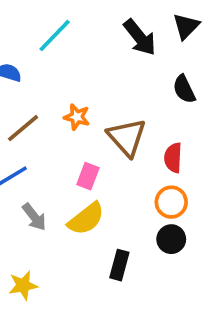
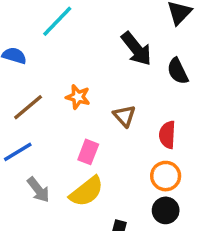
black arrow: (140, 37) -> (136, 49), moved
brown triangle: (127, 137) -> (124, 116), size x0.6

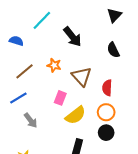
black arrow: (136, 49) -> (72, 37), moved
brown triangle: (124, 116) -> (82, 77), size x1.5
yellow semicircle: (87, 191) -> (76, 115), moved

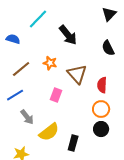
yellow semicircle: (76, 115) -> (49, 132), moved

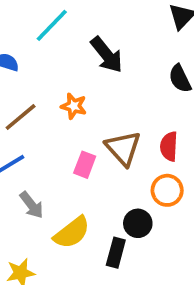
brown triangle: (77, 74) -> (123, 148), moved
black circle: (101, 129) -> (138, 223), moved

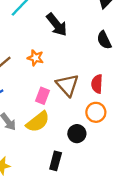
yellow semicircle: (72, 232) -> (38, 122), moved
black rectangle: (116, 253) -> (56, 161), moved

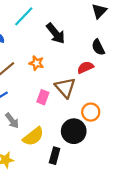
red semicircle: (97, 84) -> (85, 67), moved, turned 63
yellow semicircle: (38, 122) -> (33, 137), moved
black circle: (77, 134) -> (74, 131), size x1.5

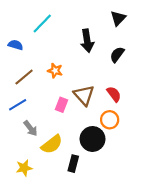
black arrow: (56, 33) -> (87, 41), moved, turned 30
black semicircle: (98, 47) -> (117, 55), turned 63
red semicircle: (85, 67) -> (114, 94), moved, turned 77

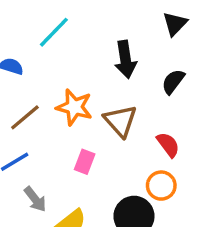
orange star: (55, 71) -> (74, 107), size x1.5
brown triangle: (84, 95) -> (120, 121), moved

